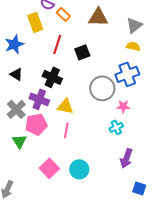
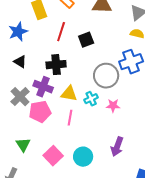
black cross: (52, 77) -> (56, 65), turned -30
pink star: (123, 106) -> (113, 106), moved
cyan cross: (116, 127) -> (91, 99), moved
green triangle: (19, 141) -> (23, 145), moved
purple arrow: (126, 158) -> (117, 147), moved

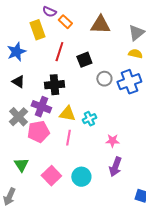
gray circle: (106, 76) -> (104, 79), moved, size x0.6
pink star: (113, 106) -> (112, 141), moved

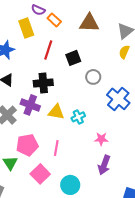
yellow semicircle: (135, 54) -> (124, 52), turned -80
blue cross: (129, 82) -> (118, 99), moved, turned -30
pink pentagon: (38, 132) -> (27, 145), moved
pink line: (68, 138) -> (56, 148), moved
cyan circle: (81, 177) -> (70, 185), moved

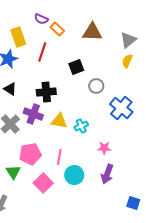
yellow rectangle: (26, 28) -> (18, 37), moved
red line: (48, 50) -> (42, 52), moved
cyan circle: (70, 185) -> (74, 175), moved

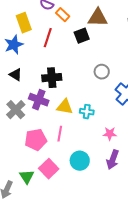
black square: (76, 67) -> (82, 36), moved
cyan cross: (81, 126) -> (87, 112), turned 32
pink line: (59, 157) -> (60, 134), moved
green triangle: (13, 172) -> (27, 177), moved

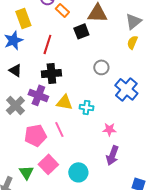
red line: (48, 38) -> (47, 44), moved
pink line: (60, 134) -> (59, 129), turned -35
cyan circle: (80, 161) -> (78, 172), moved

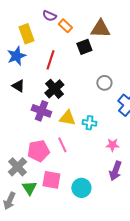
black cross: (51, 73) -> (54, 89), turned -36
gray cross: (15, 105) -> (17, 167), moved
pink square: (48, 164) -> (51, 180), turned -36

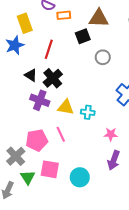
orange rectangle: (65, 26) -> (64, 15), turned -48
gray circle: (104, 83) -> (103, 57), moved
black triangle: (18, 86) -> (31, 75), moved

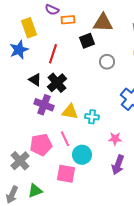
pink square: (50, 169) -> (66, 174), moved
green triangle: (28, 177) -> (35, 191), moved, turned 42
cyan circle: (80, 177) -> (82, 155), moved

